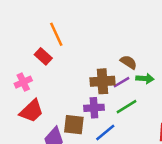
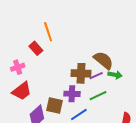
brown semicircle: (129, 62) -> (103, 60), size x1.5

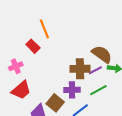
brown square: (54, 106) -> (55, 103), turned 30

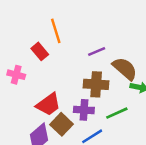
pink cross: (16, 66) -> (16, 75), turned 32
purple line: (95, 70) -> (97, 52), moved
red trapezoid: (21, 90) -> (48, 104), moved

